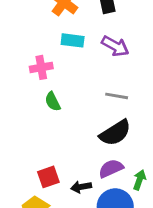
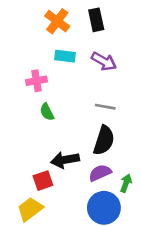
black semicircle: (115, 133) -> (104, 140), turned -40
black arrow: (81, 187) -> (65, 160), moved, size x1.5

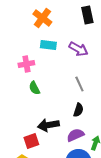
black rectangle: (96, 20) -> (87, 15), moved
gray line: (105, 107) -> (79, 84), turned 56
black semicircle: (104, 140) -> (78, 110), size x0.6

